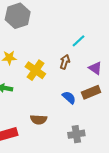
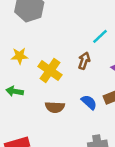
brown semicircle: (39, 119) -> (55, 107), moved

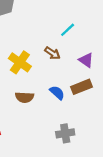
brown arrow: (84, 61) -> (52, 53), turned 105

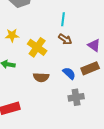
cyan line: (68, 30) -> (63, 19), moved, turned -40
gray cross: (65, 133) -> (76, 97), moved

